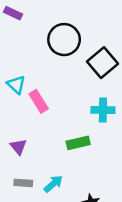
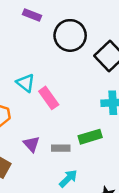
purple rectangle: (13, 13) -> (32, 15), moved
gray rectangle: (23, 183) -> (61, 148), moved

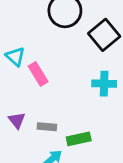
green rectangle: (90, 137) -> (79, 139), moved

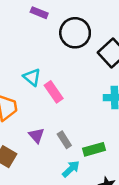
gray rectangle: (47, 127) -> (64, 140), turned 56

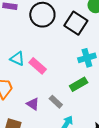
green rectangle: (94, 149) -> (79, 84), moved

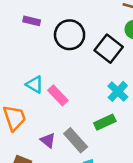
cyan cross: (87, 58) -> (118, 91), turned -36
gray rectangle: (56, 102) -> (76, 140), size x1.5

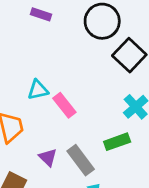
black circle: (70, 35) -> (102, 21), moved
cyan triangle: (35, 84) -> (38, 90), turned -48

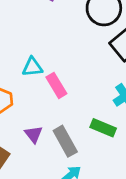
green rectangle: (117, 142) -> (103, 128), turned 35

